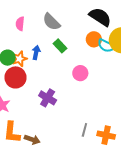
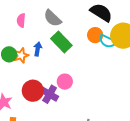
green rectangle: (60, 46) -> (61, 42), size x1.5
pink circle: (80, 73) -> (65, 82), moved
red circle: (16, 77) -> (33, 91), moved

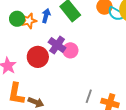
purple cross: (50, 94) -> (57, 45), moved

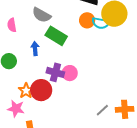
orange star: (29, 21) -> (26, 91), moved
gray line: (89, 96) -> (102, 110), turned 48

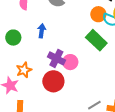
green rectangle: (56, 36) -> (96, 40), moved
red circle: (41, 90) -> (53, 81), moved

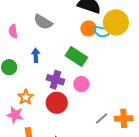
green rectangle: (96, 40) -> (76, 56), moved
pink circle: (70, 62) -> (81, 84), moved

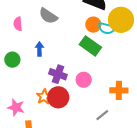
green rectangle: (76, 56) -> (90, 46), moved
orange star: (26, 97) -> (44, 97), moved
orange cross: (124, 118) -> (119, 90), moved

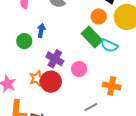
cyan semicircle: (107, 28) -> (109, 46), moved
green circle: (12, 60) -> (24, 41), moved

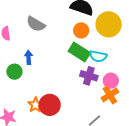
purple cross: (55, 59) -> (89, 76), moved
pink circle: (79, 69) -> (111, 81), moved
orange cross: (112, 86) -> (110, 95), turned -30

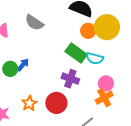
orange circle: (81, 30) -> (88, 31), moved
blue arrow: (29, 57) -> (23, 65), moved, turned 40
purple cross: (89, 76) -> (70, 79), moved
red circle: (50, 105) -> (56, 103), moved

